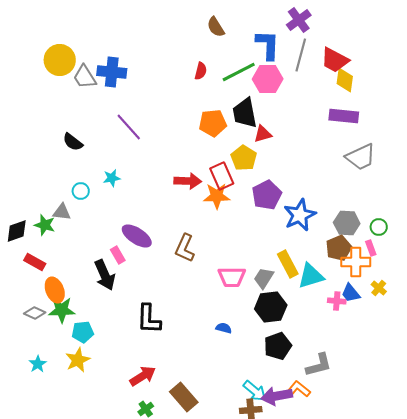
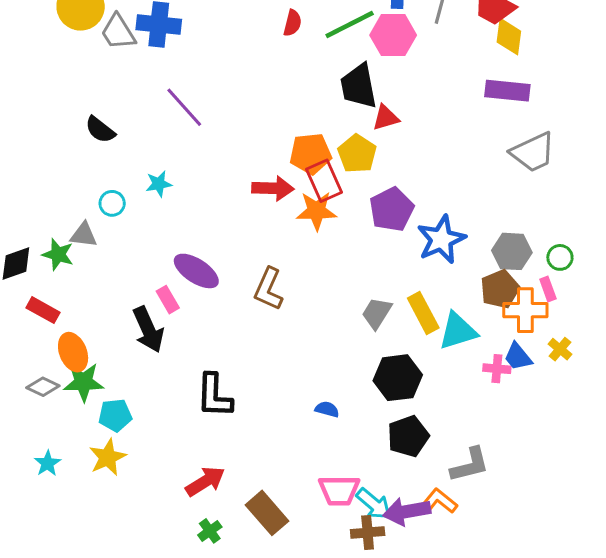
orange pentagon: (213, 123) -> (310, 154), moved
pink trapezoid: (232, 277) -> (339, 490), moved
gray trapezoid: (264, 278) -> (377, 313), moved

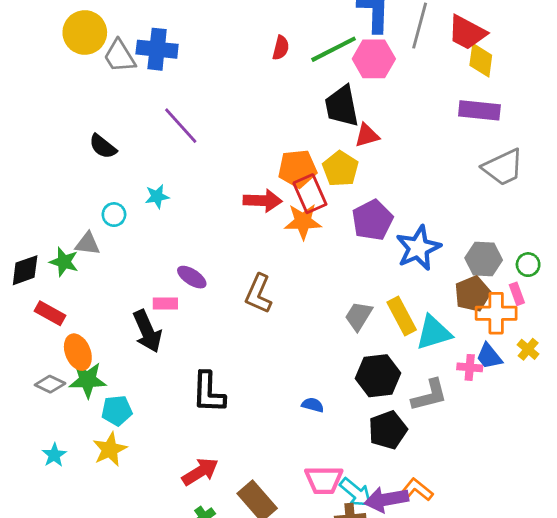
purple ellipse: (196, 271) -> (192, 277), size x0.7
pink rectangle: (168, 300) -> (165, 303), turned -60
gray L-shape: (470, 465) -> (429, 395), moved

